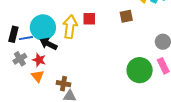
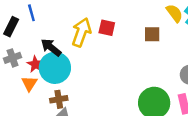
cyan circle: (43, 27) -> (55, 68), moved
blue line: (26, 38) -> (31, 13), moved, turned 72
brown cross: (63, 84) -> (59, 99), turned -32

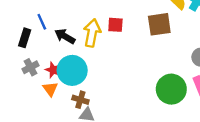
brown square: (152, 34) -> (159, 24), size x1.5
black arrow: (51, 47) -> (65, 36), moved
brown cross: (59, 99) -> (80, 100), turned 35

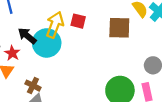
black arrow: (65, 36) -> (27, 36), moved
cyan circle: (72, 70) -> (47, 43), moved

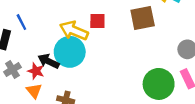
yellow arrow: (55, 25) -> (74, 31), turned -75
black arrow: (27, 36) -> (48, 61), moved

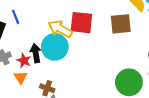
red square: (97, 21) -> (81, 23), size x1.6
black arrow: (48, 61) -> (36, 53), turned 48

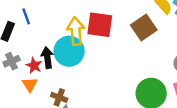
brown square: (121, 24) -> (144, 27), turned -30
yellow arrow: (60, 29) -> (76, 31), turned 55

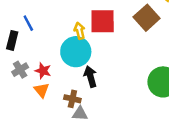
yellow arrow: (76, 31) -> (80, 31), size x0.6
black arrow: (47, 58) -> (90, 76), moved

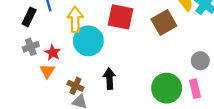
yellow arrow: (80, 31) -> (75, 19), moved, size x1.5
black arrow: (90, 76) -> (109, 79), moved

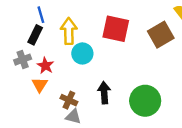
black rectangle: (29, 17) -> (35, 35), moved
cyan circle: (88, 41) -> (82, 53), size x0.7
green circle: (167, 88) -> (145, 101), moved

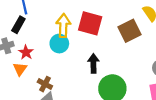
yellow arrow: (69, 31) -> (63, 25), moved
black arrow: (104, 93) -> (93, 63), moved

